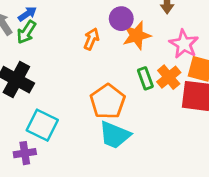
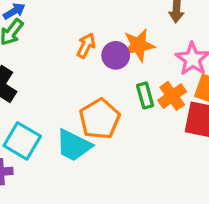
purple circle: (121, 19) -> (116, 55), moved
cyan trapezoid: (115, 135) -> (74, 145), moved

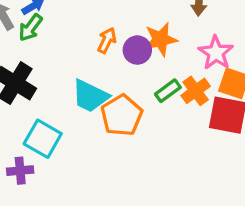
green rectangle: (145, 95) -> (168, 91), turned 70
cyan trapezoid: (74, 145) -> (90, 96), moved

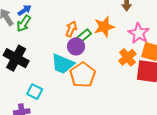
purple circle: (137, 50) -> (76, 46), moved
green rectangle: (168, 91) -> (83, 36), moved
cyan square: (43, 139) -> (35, 92), size x0.7

